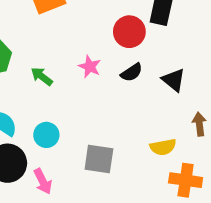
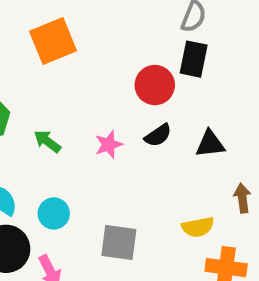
pink star: (90, 67) -> (109, 145), moved, turned 30
black triangle: (174, 80) -> (210, 144), turned -45

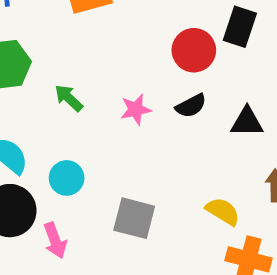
yellow semicircle: (198, 227) -> (223, 211), turned -144

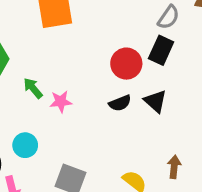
pink star: (136, 110) -> (61, 102), moved
black triangle: (247, 122) -> (155, 101), moved, turned 35

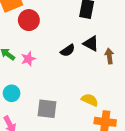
red circle: (126, 64) -> (29, 20), moved
brown arrow: (174, 167) -> (109, 56), moved

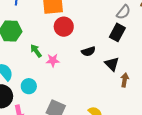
black semicircle: (68, 50) -> (88, 51), moved

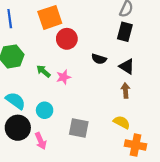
black semicircle: (88, 51) -> (99, 59), turned 48
brown arrow: (125, 80) -> (126, 90), moved

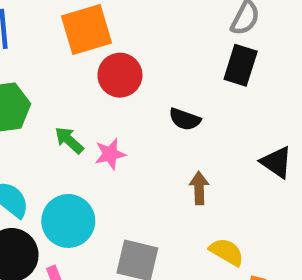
black triangle: (127, 66) -> (276, 162), moved
brown arrow: (126, 90) -> (199, 188), moved
cyan circle: (45, 110) -> (68, 221), size x1.5

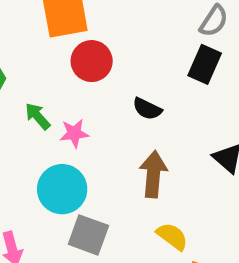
brown arrow: (199, 188) -> (153, 174), size x1.5
cyan circle: (68, 221) -> (62, 189), moved

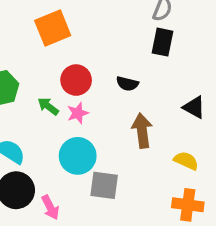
red circle: (92, 61) -> (76, 80), moved
yellow semicircle: (172, 236) -> (186, 161), moved

